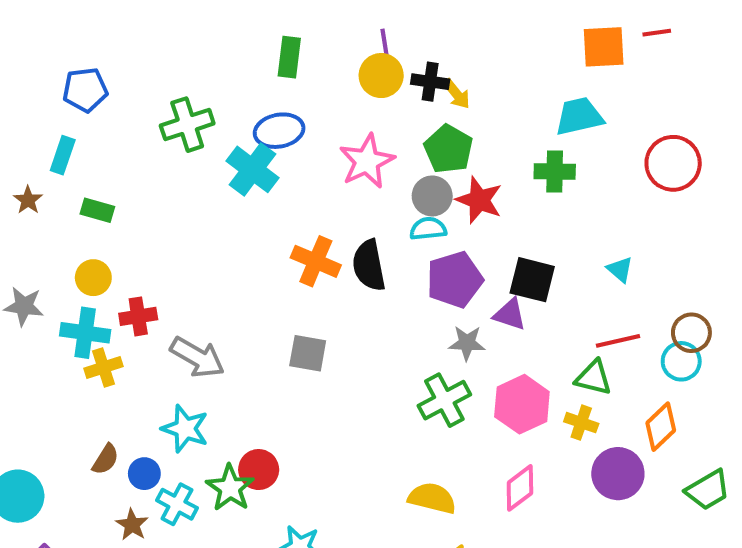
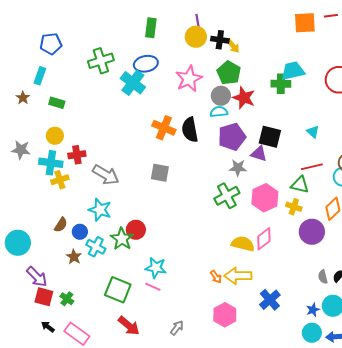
cyan trapezoid: (579, 116) -> (293, 71), moved
yellow semicircle: (432, 498) -> (243, 244), moved

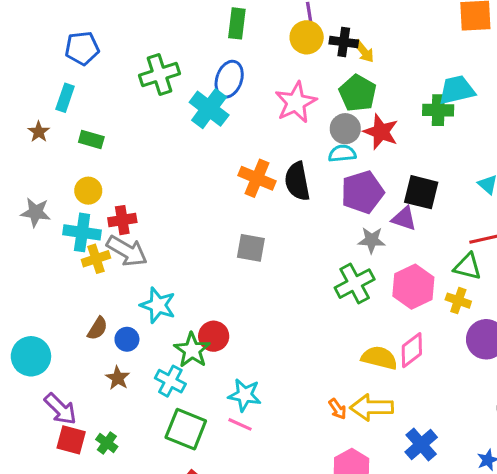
blue ellipse: (146, 64) -> (229, 79), turned -60
gray arrow: (106, 175) -> (127, 251), moved
cyan cross: (96, 247) -> (170, 381), moved

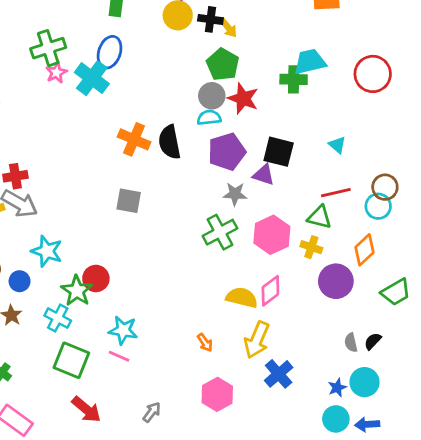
pink star: (296, 102) -> (56, 73), moved, size x0.6
yellow arrow: (372, 407) -> (257, 340), moved, turned -66

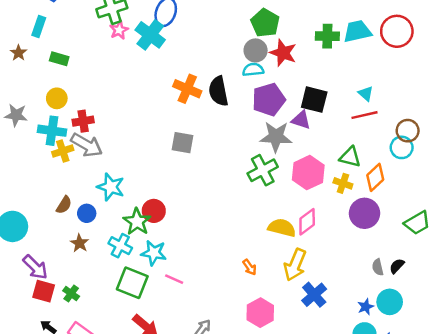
cyan trapezoid: (310, 62) -> (357, 31), moved
red line: (336, 193) -> (365, 115), moved
gray star: (235, 194) -> (276, 137), size x1.5
orange diamond: (365, 250) -> (375, 177), moved
cyan star: (123, 330) -> (154, 253), moved

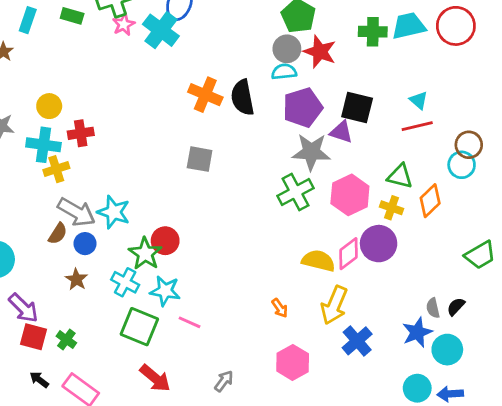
green rectangle: (59, 59) -> (72, 16), moved
gray arrow: (87, 145) -> (76, 212), moved
purple circle: (365, 213) -> (379, 244), moved
blue star: (366, 307) -> (417, 332), moved, size x1.5

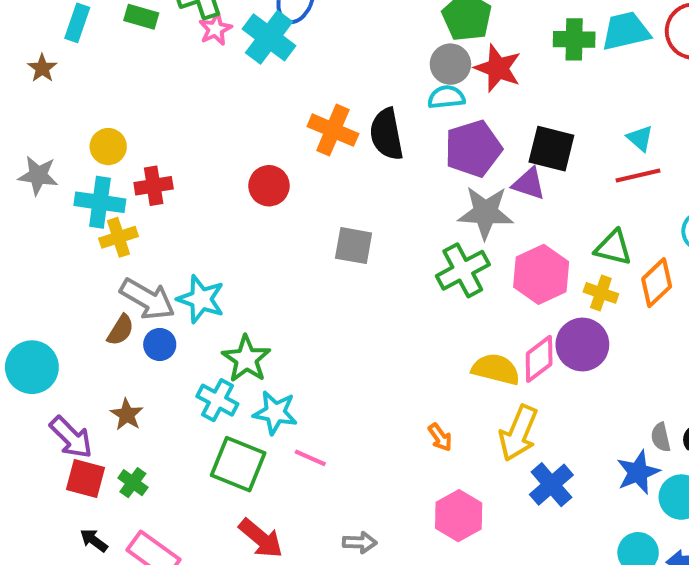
gray square: (200, 159) -> (354, 246), moved
red circle: (165, 241) -> (269, 186), moved
brown star: (76, 279) -> (127, 415), moved
gray arrow: (224, 381) -> (360, 542), turned 55

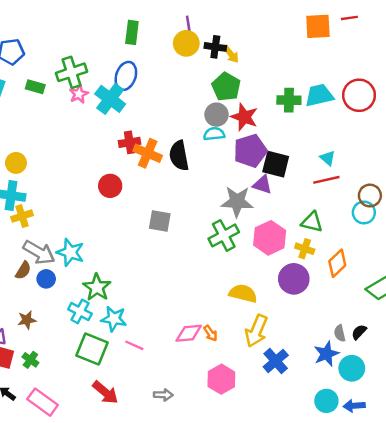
purple pentagon: (473, 149) -> (250, 151), moved
red cross: (154, 186) -> (129, 142), moved
orange diamond: (657, 283) -> (337, 263), moved
pink diamond: (539, 359) -> (189, 333), moved, turned 32
brown star: (127, 415) -> (27, 320), turned 30

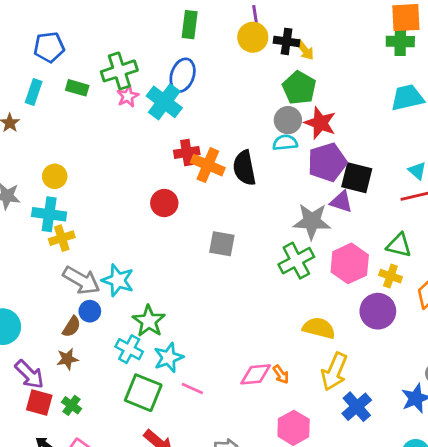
green cross: (289, 100) -> (400, 41), moved
brown semicircle: (23, 270) -> (72, 327), moved
cyan star: (114, 319) -> (168, 358), turned -30

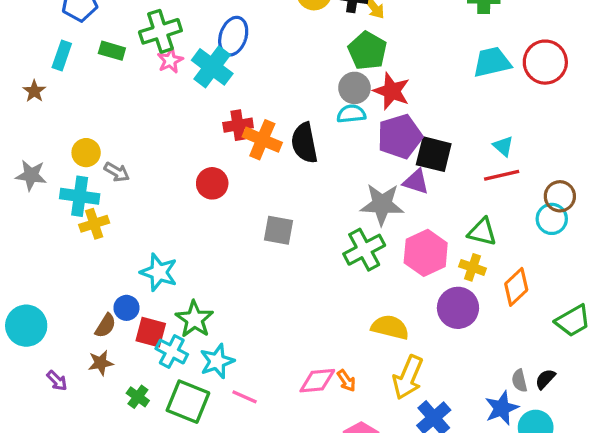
gray arrow: (81, 280) -> (117, 172), moved, size x0.6
purple arrow: (29, 374) -> (57, 381), size x0.6
red square: (39, 403) -> (151, 332), moved
green cross: (72, 405) -> (138, 397), moved

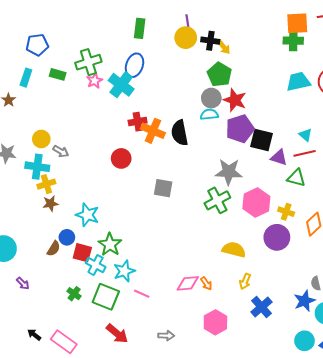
purple triangle: (416, 182) -> (279, 157), moved
green triangle: (482, 232) -> (296, 178), moved
brown star: (101, 363) -> (51, 204), moved
yellow arrow: (408, 377) -> (245, 281), size x0.6

